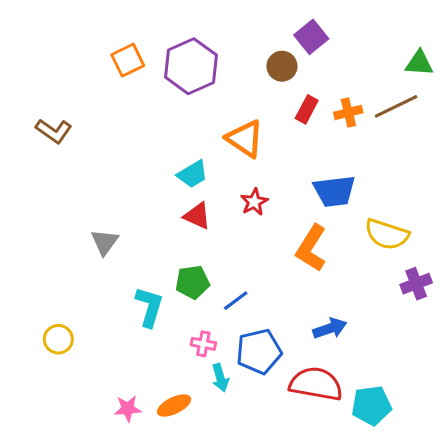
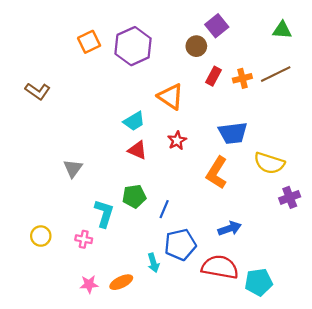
green triangle: (419, 63) -> (282, 30), moved
blue line: (236, 301) -> (164, 209), turned -30
pink cross: (203, 344) -> (84, 239), moved

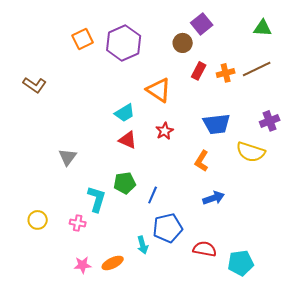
orange L-shape: (217, 173) -> (202, 161), size x0.7
purple cross: (290, 197) -> (270, 121), moved
blue arrow: (230, 229) -> (214, 198), moved
red semicircle: (220, 267) -> (205, 249), size x0.7

